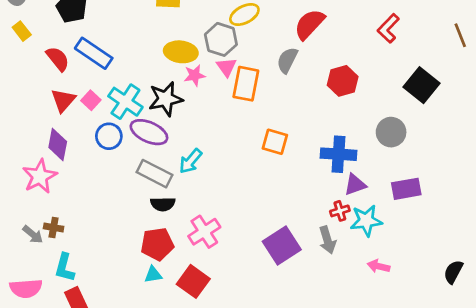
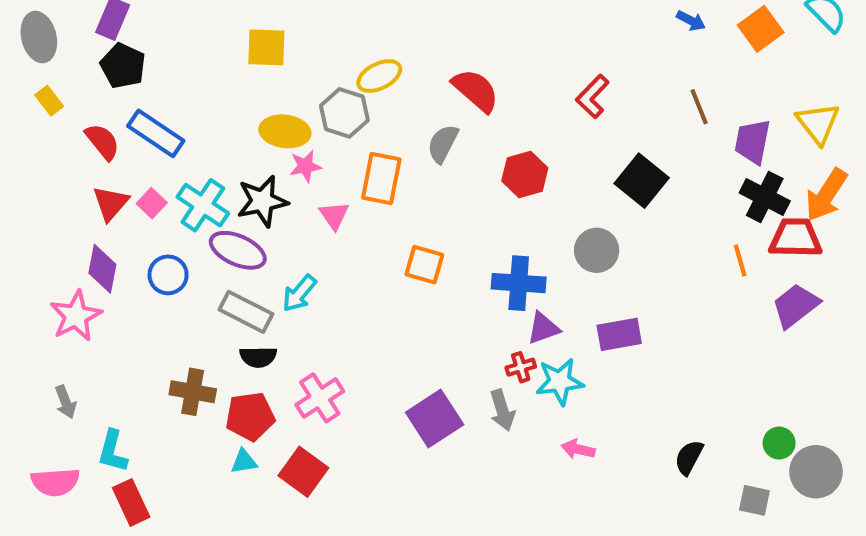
red semicircle: (309, 24) -> (476, 90), turned 88
pink triangle: (226, 67) -> (334, 215), moved
blue circle: (109, 136) -> (168, 275), moved
brown cross: (54, 228) -> (193, 392), moved, size x1.5
gray arrow: (33, 234) -> (66, 402), turned 30

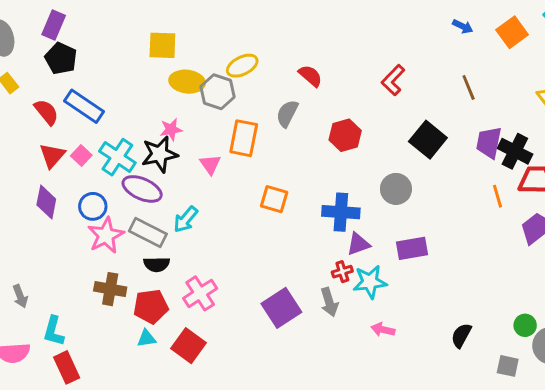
red semicircle: (476, 90) -> (310, 76), size x0.7
yellow ellipse: (285, 131) -> (187, 82), moved
purple trapezoid: (752, 142) -> (489, 143), moved
pink star: (305, 166) -> (171, 129), moved
pink star: (76, 316) -> (106, 235), moved

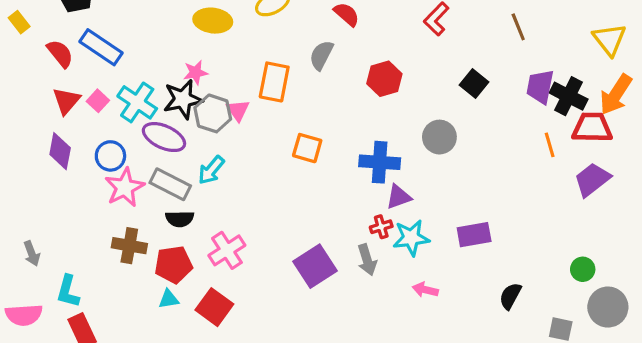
gray hexagon: (218, 92) -> (213, 113), moved
black square: (428, 140) -> (474, 84), size x0.7
purple rectangle: (412, 248) -> (474, 235), moved
green circle: (525, 325) -> (583, 269), moved

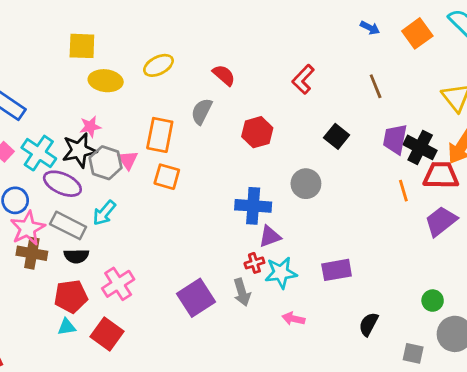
orange square: (307, 148) -> (167, 177), moved
brown cross: (129, 246) -> (32, 253), moved

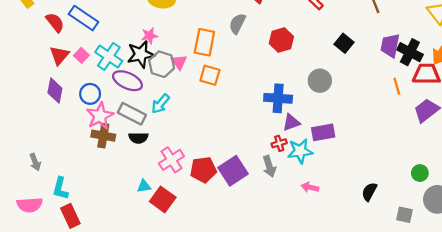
purple rectangle: (337, 270) -> (323, 132), moved
red pentagon: (71, 296) -> (203, 170), moved
cyan triangle: (67, 327) -> (144, 186), moved

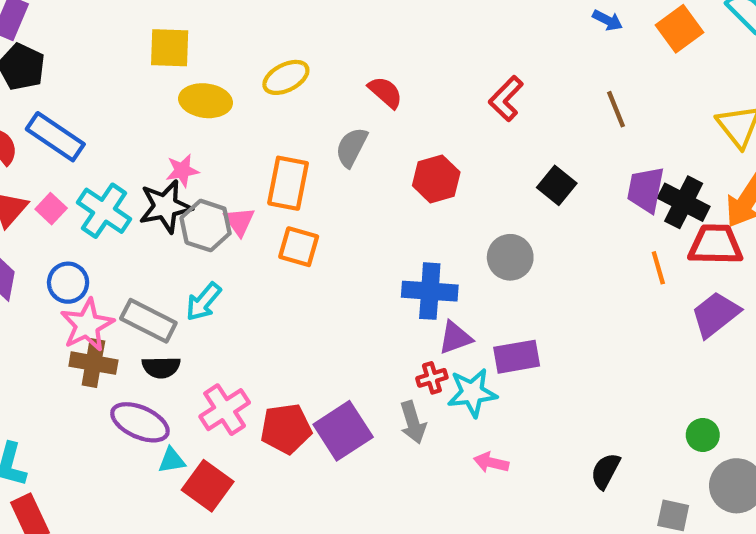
purple ellipse: (127, 81) -> (140, 422), moved

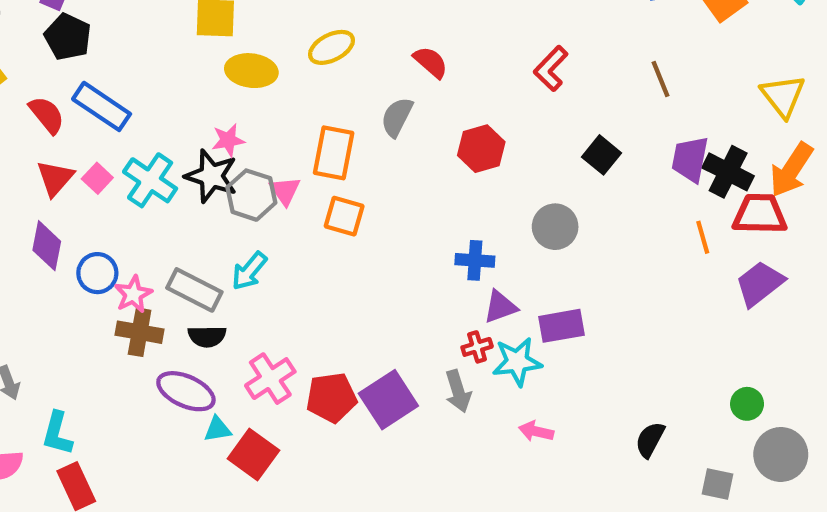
black star: (165, 206) -> (211, 176), turned 30
blue circle: (68, 283) -> (97, 273), moved
blue cross: (430, 291) -> (475, 260), size x0.7
pink star: (87, 325) -> (133, 294), size x0.7

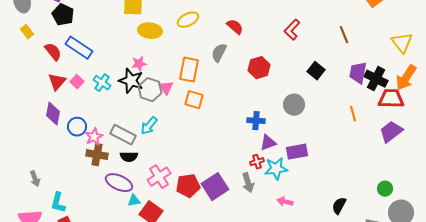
cyan cross: (150, 180) -> (102, 83), size x0.7
orange line: (703, 237) -> (353, 114), moved

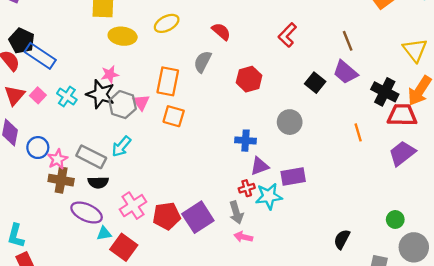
black pentagon: (63, 15) -> (22, 41), moved
purple trapezoid: (358, 73) -> (345, 72), moved, turned -60
pink arrow: (285, 202) -> (243, 237), moved

